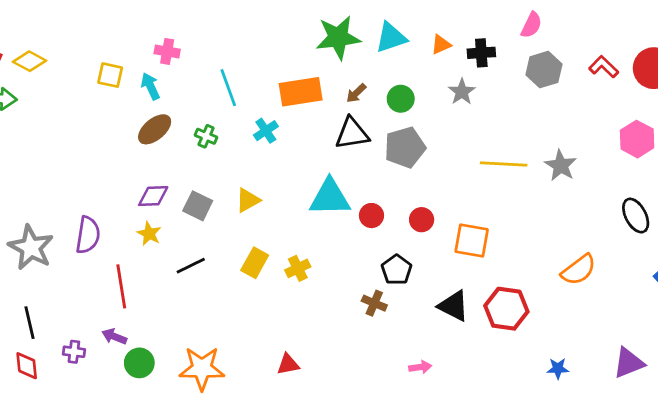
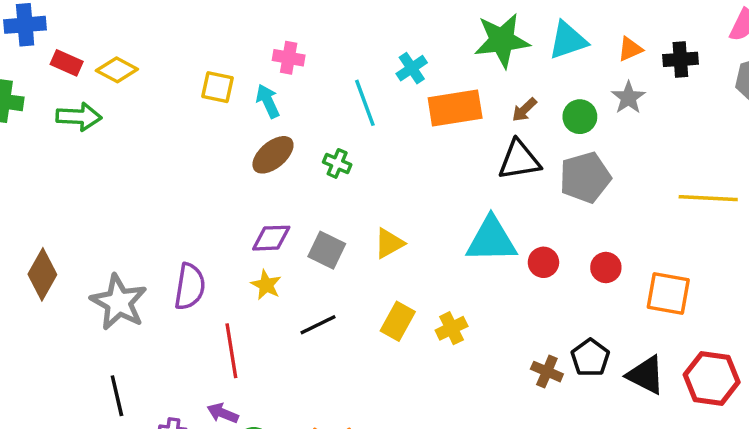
gray star: (462, 92) -> (628, 98), moved
cyan cross: (266, 131) -> (412, 68), moved
black pentagon: (397, 270) -> (590, 358), moved

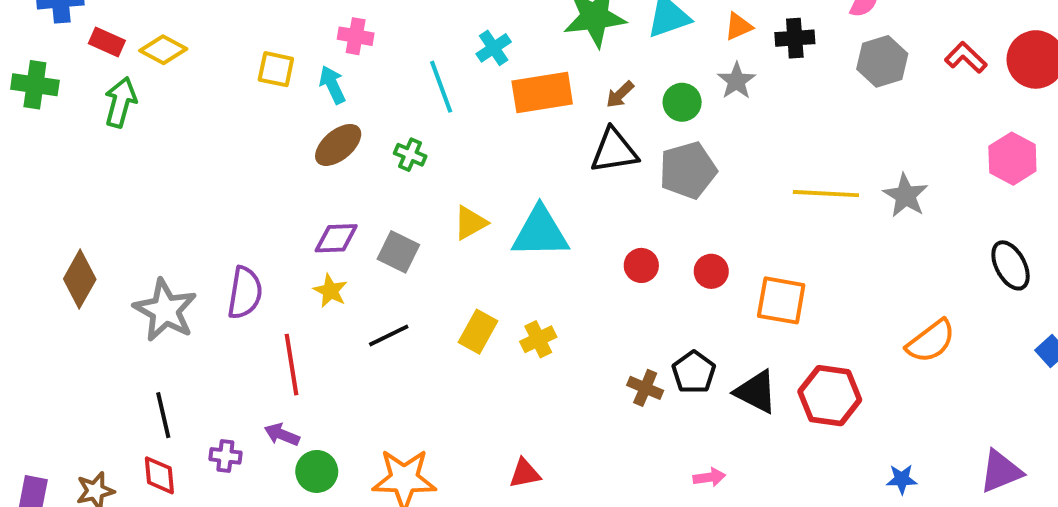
green arrow: (79, 117) -> (120, 102), turned -78
cyan triangle: (491, 240) -> (540, 232), moved
yellow triangle: (389, 243) -> (470, 223), moved

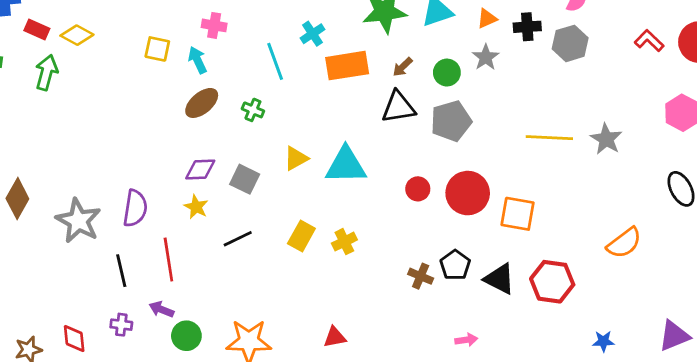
gray hexagon: (882, 61) -> (570, 43), moved
red circle: (711, 271) -> (468, 193), size x1.8
black line: (163, 415) -> (121, 271), moved

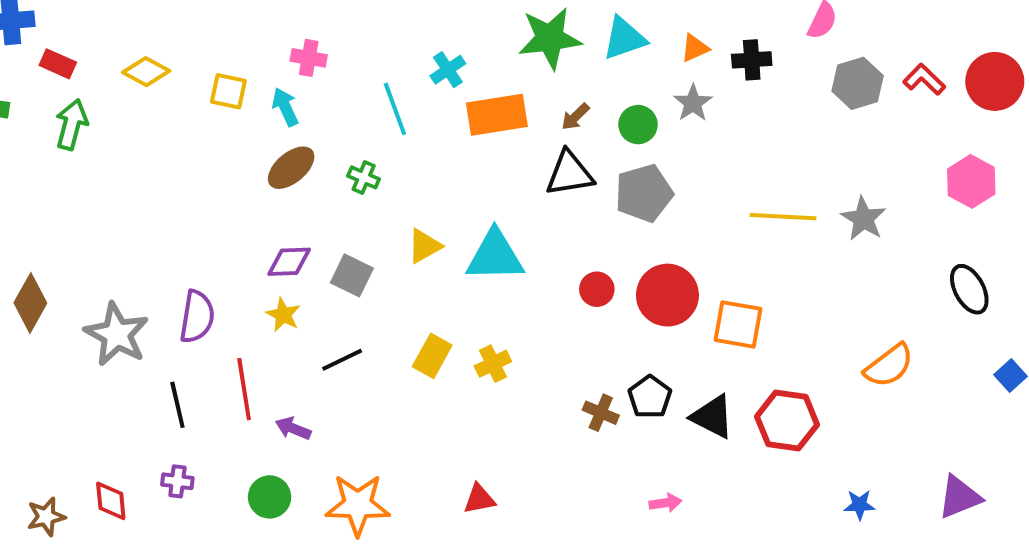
yellow diamond: (77, 35) -> (146, 72), moved
gray hexagon: (570, 43) -> (858, 83), moved
purple arrow: (161, 309) -> (293, 428), moved

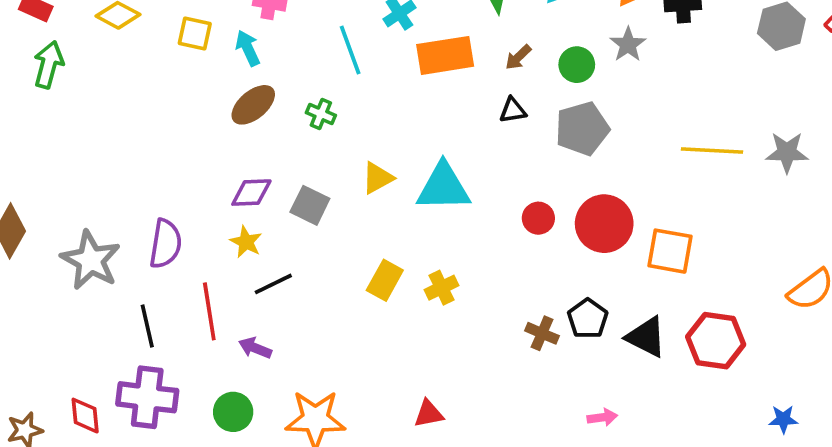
black triangle: (569, 174) -> (513, 110), size x0.6
gray star: (863, 219) -> (787, 152), turned -30
black line: (342, 360) -> (273, 284), moved
purple cross: (177, 481) -> (147, 397), size x2.0

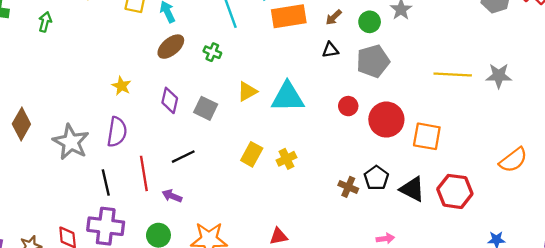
green arrow: (49, 65) -> (45, 22), size x0.7
purple diamond: (251, 193) -> (170, 100), turned -75
red circle: (538, 218) -> (348, 106), moved
yellow star: (246, 242) -> (121, 86), moved

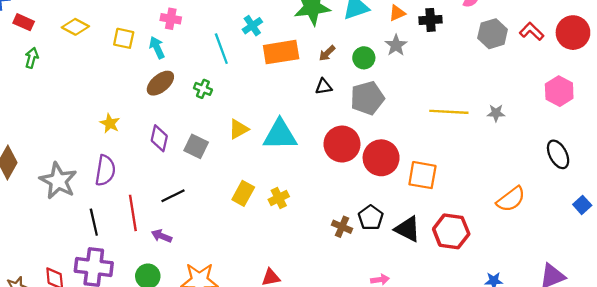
gray star: (499, 76) -> (496, 113), size x0.7
red circle: (348, 106) -> (342, 144), size x1.8

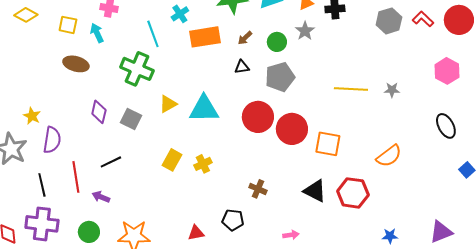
brown ellipse: (160, 83) -> (76, 64), moved, turned 55
green cross: (203, 89) -> (137, 69), size x2.0
yellow star: (110, 123) -> (32, 116), moved
orange semicircle: (511, 199) -> (389, 156), moved
black pentagon: (371, 218) -> (233, 220), moved, turned -30

